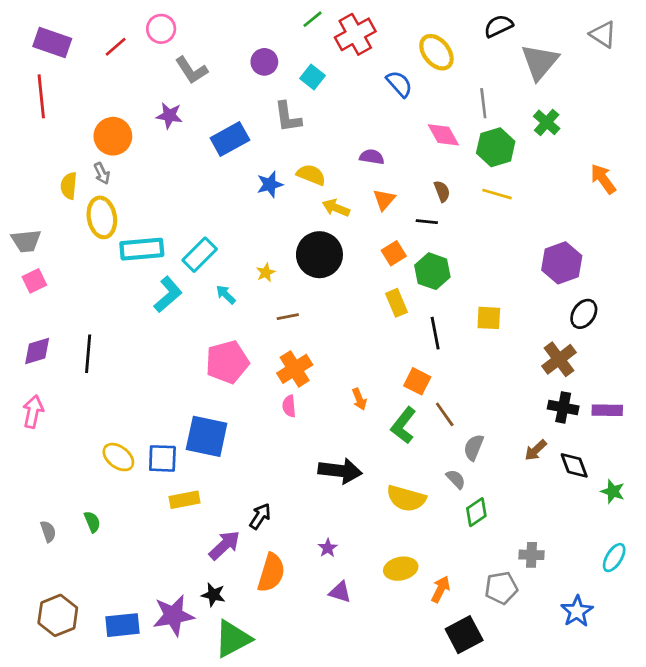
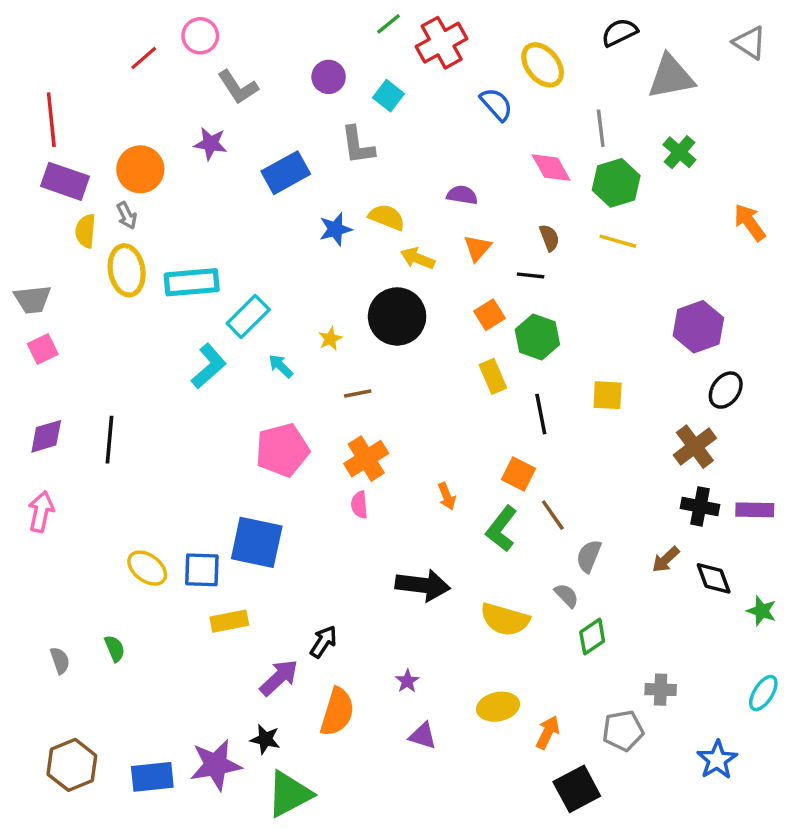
purple rectangle: (52, 43) -> (65, 181), moved
gray triangle: (540, 62) -> (671, 77), turned 39
cyan rectangle: (142, 249) -> (192, 282), moved

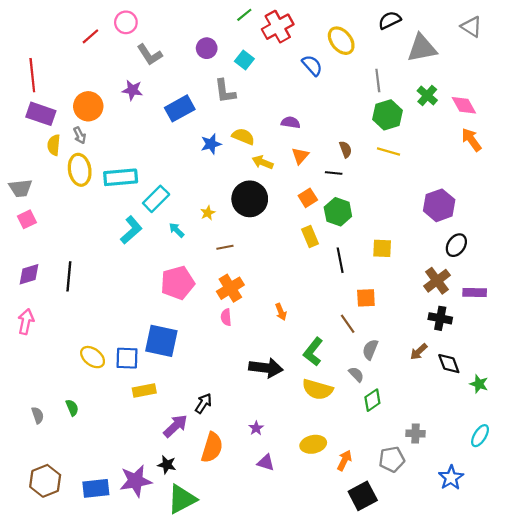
pink diamond: (551, 168) -> (464, 105), moved
orange square: (519, 474) -> (366, 298), moved, turned -30
purple rectangle: (755, 510) -> (475, 292), moved
green L-shape: (501, 529) -> (313, 352), moved

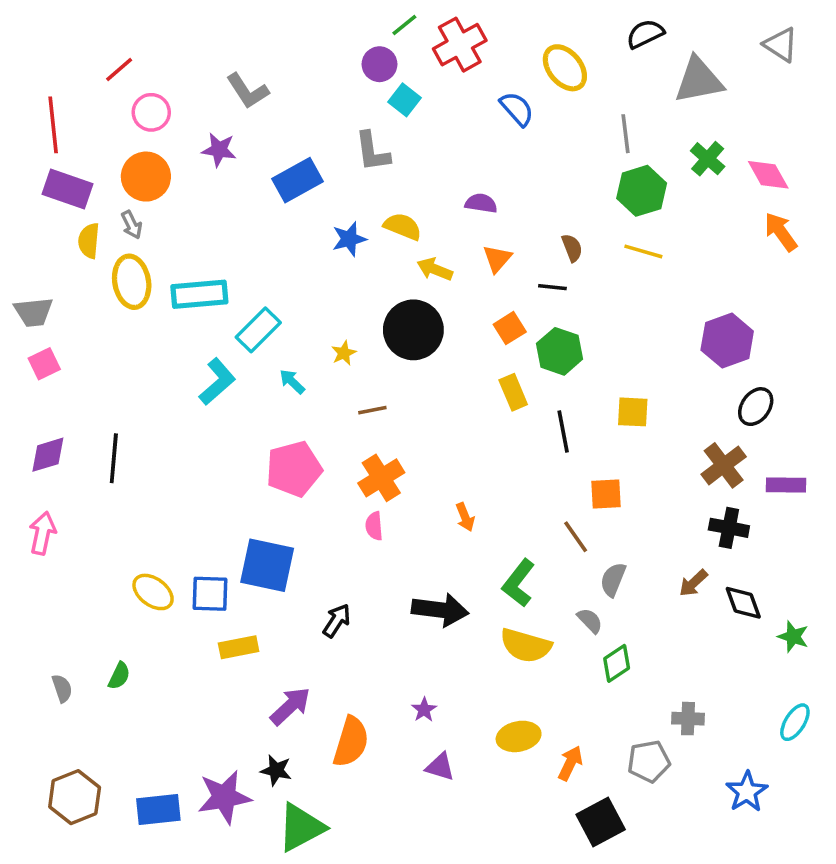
pink circle: (126, 22) -> (151, 112), moved
red line: (90, 36) -> (119, 70), moved
purple circle: (207, 48) -> (379, 64), moved
black arrow: (203, 403) -> (337, 621), moved
green semicircle: (72, 408) -> (119, 676), turned 49

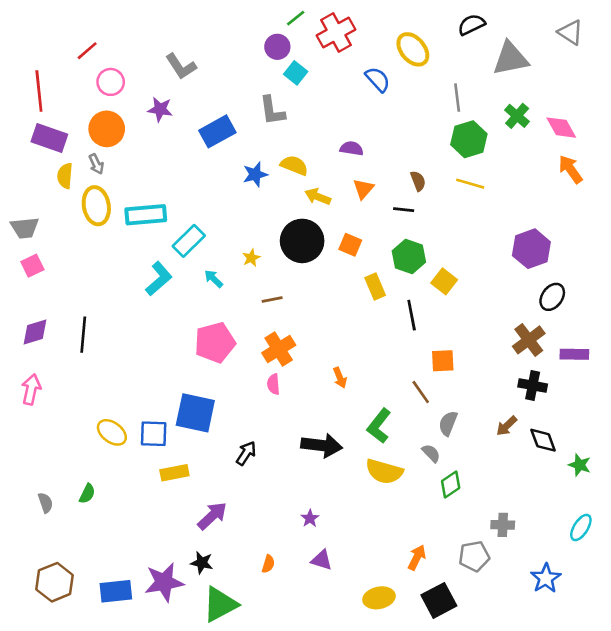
orange square: (510, 328) -> (350, 245), moved, turned -35
yellow square: (633, 412) -> (444, 281), moved, turned 35
yellow ellipse: (519, 736) -> (379, 598), moved
orange semicircle: (351, 742) -> (268, 564), moved, size x0.5

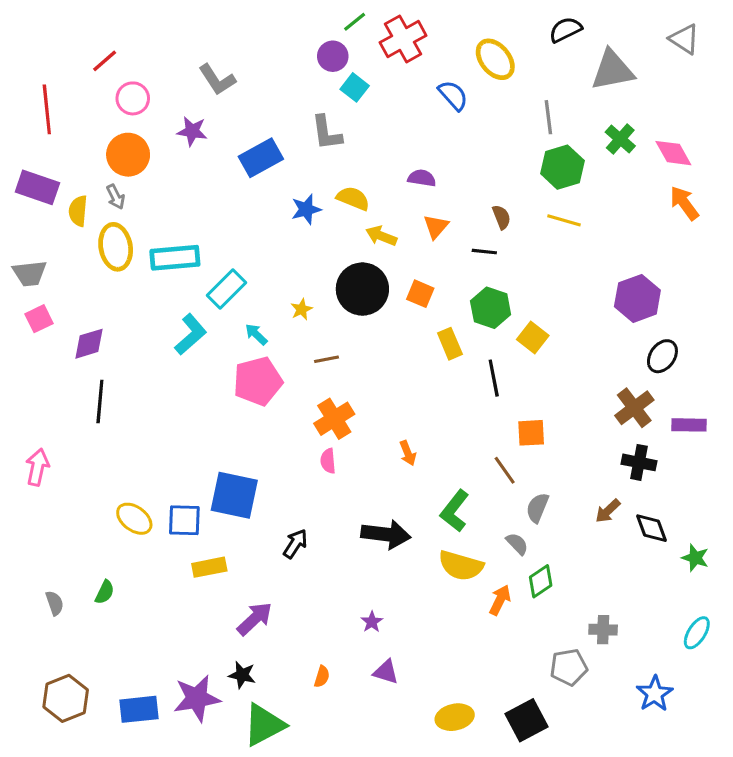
purple rectangle: (49, 138) -> (37, 187), moved
purple diamond: (35, 332) -> (89, 344), moved
pink pentagon: (215, 343) -> (258, 381), moved
orange arrow: (417, 557) -> (500, 600), moved

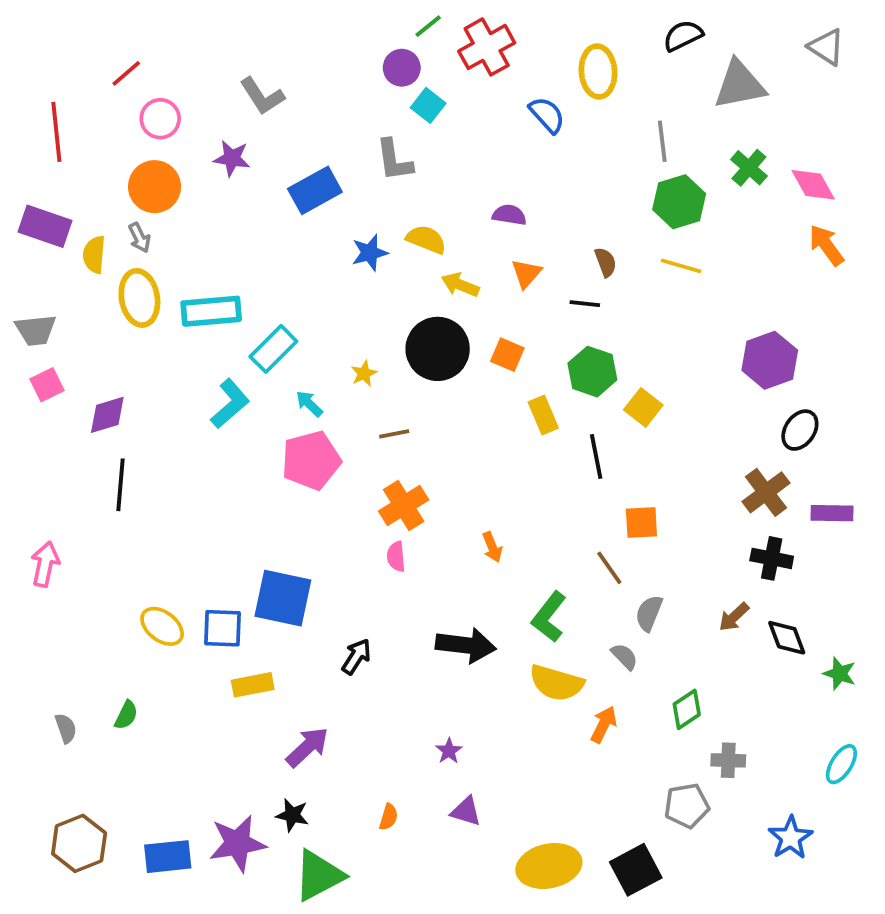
yellow ellipse: (495, 59) -> (598, 72), turned 36
green diamond: (541, 581) -> (687, 709), moved
yellow ellipse: (455, 717) -> (549, 866), size x1.4

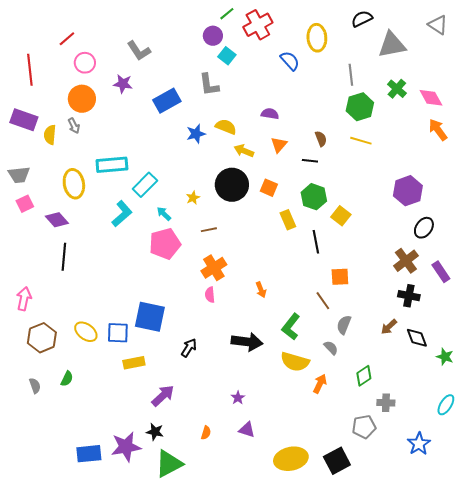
yellow ellipse: (139, 298) -> (74, 184), moved
purple diamond: (107, 415) -> (57, 220), turned 65
purple rectangle: (832, 513) -> (441, 272), turned 55
brown hexagon: (79, 843) -> (42, 338), moved

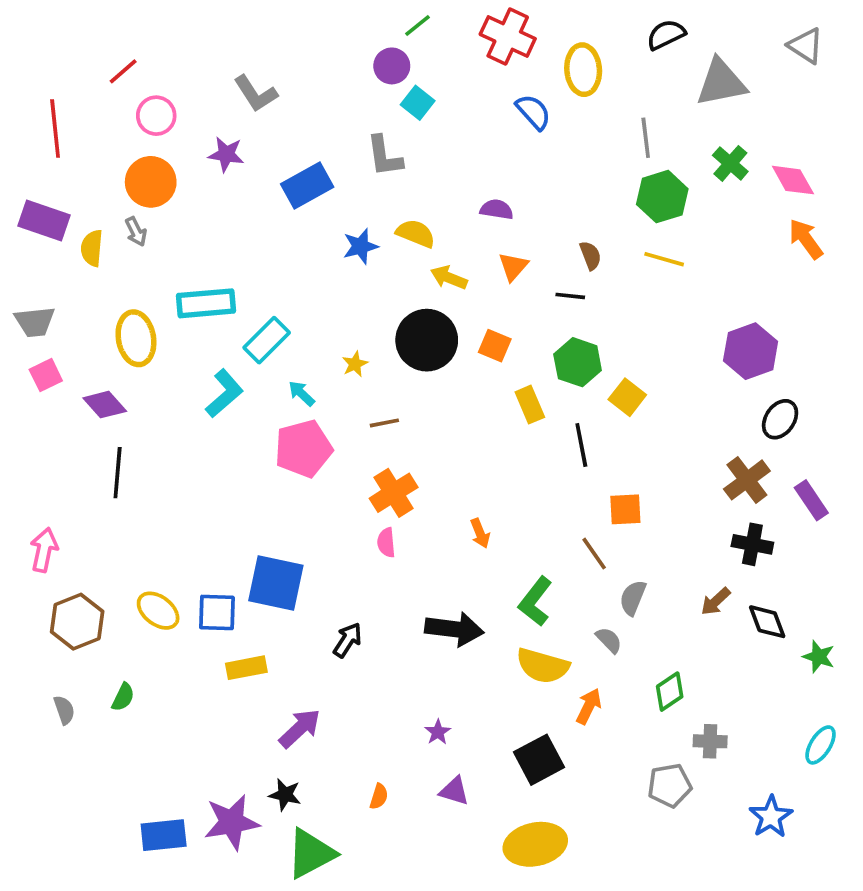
red cross: (258, 25) -> (508, 37), moved, turned -36
black square: (337, 461) -> (539, 760), moved

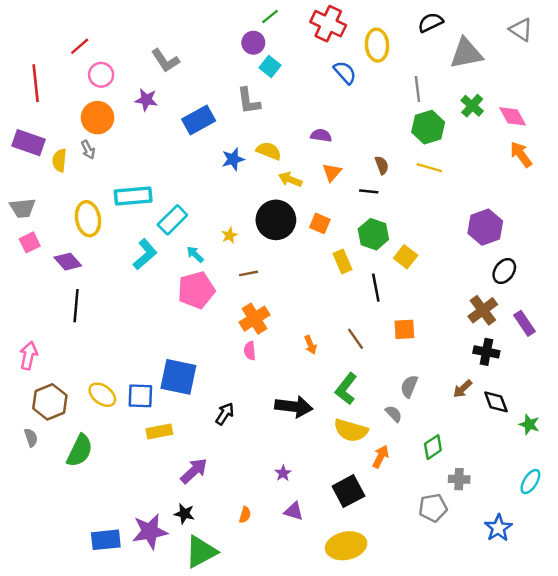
brown line: (594, 554) -> (356, 339), moved
green semicircle: (123, 697) -> (80, 451), size x1.8
gray semicircle: (64, 710) -> (31, 438), moved

